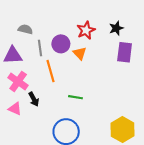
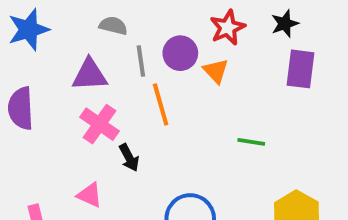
green line: (75, 97) -> (251, 142), moved
pink triangle: (15, 109) -> (90, 195), moved

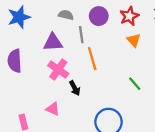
purple circle: (180, 53) -> (99, 16), moved
orange triangle: (216, 71) -> (134, 40), moved
green line: (251, 142) -> (135, 84), moved, turned 40

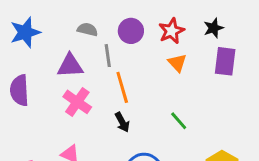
black arrow: (75, 88) -> (122, 122), moved

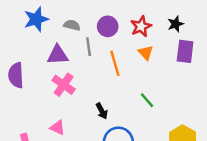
blue star: (25, 32) -> (36, 19), moved
orange line: (122, 87) -> (115, 63), moved
black arrow: (122, 122) -> (102, 111), moved

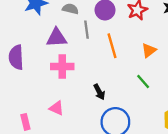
orange triangle: (146, 53) -> (149, 50), moved, turned 35
pink cross: (64, 85) -> (62, 67), turned -35

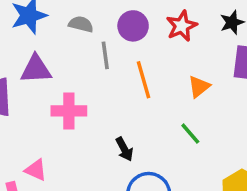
purple triangle: (57, 38) -> (36, 69), moved
pink triangle: (57, 108) -> (36, 170), moved

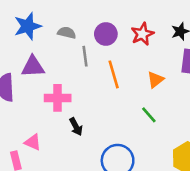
black arrow: (124, 149) -> (76, 127), moved

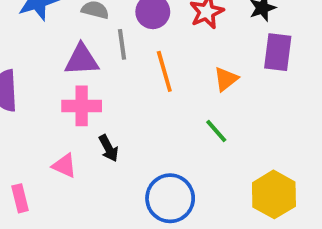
purple triangle: (33, 67) -> (82, 60), moved
pink triangle: (33, 142) -> (64, 166), moved

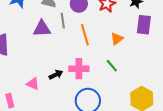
pink cross: (82, 106) -> (79, 69), moved
black arrow: (109, 148) -> (56, 75), turned -88

